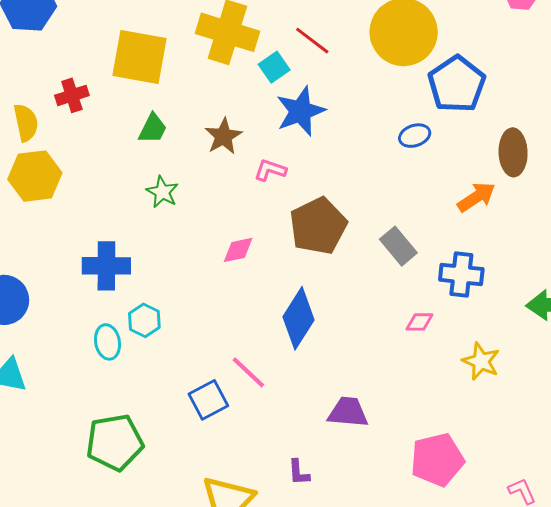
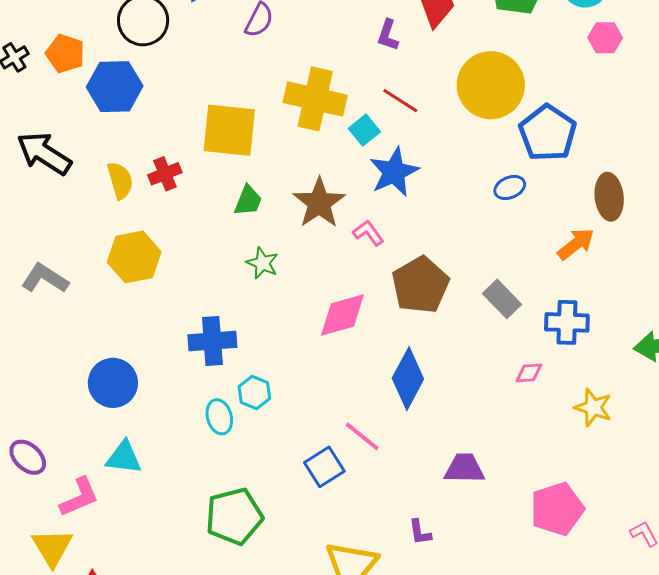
yellow semicircle: (26, 123) -> (120, 180), moved
brown star: (223, 136) -> (319, 203), size x1.4
pink L-shape: (270, 170) -> (368, 233), turned 40
pink diamond: (238, 250) -> (342, 315), size x1.6

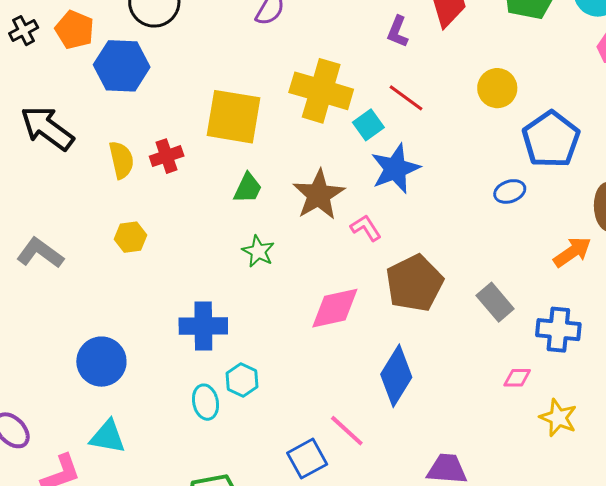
yellow circle: (491, 85) -> (497, 88), size x0.6
yellow hexagon: (134, 257) -> (131, 237), size x0.6
yellow star: (593, 407) -> (558, 418), moved

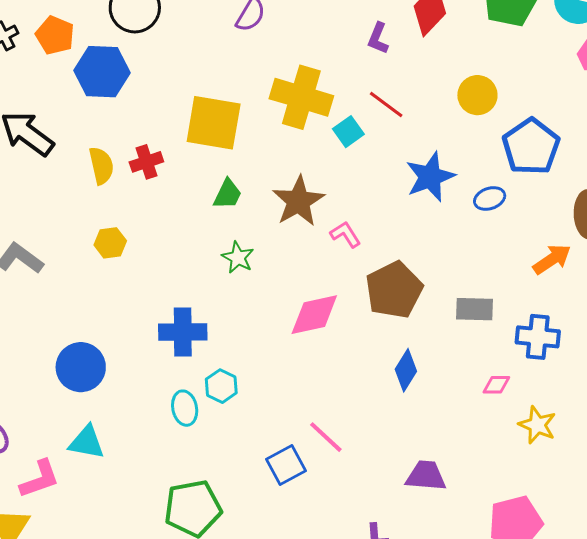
blue star: (395, 169) -> (430, 177), moved
gray rectangle: (495, 302) -> (475, 309), turned -48
blue diamond: (396, 376) -> (406, 370), moved, size x0.7

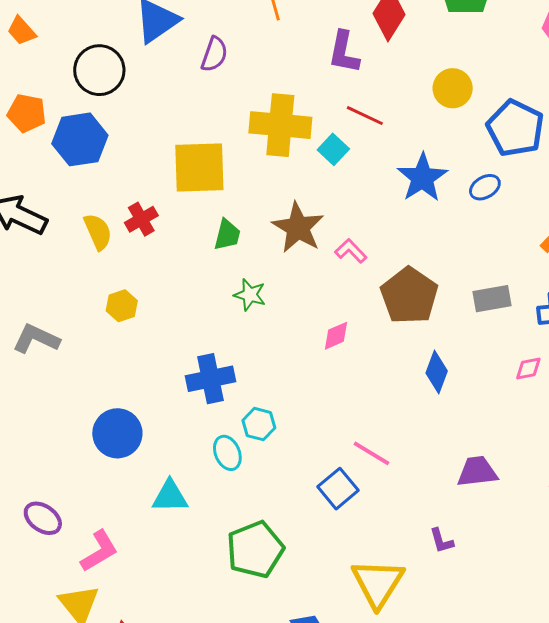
purple L-shape: (378, 38) -> (344, 52), size x1.4
pink diamond: (314, 315) -> (336, 336), size x0.6
cyan triangle: (87, 442) -> (170, 496), moved

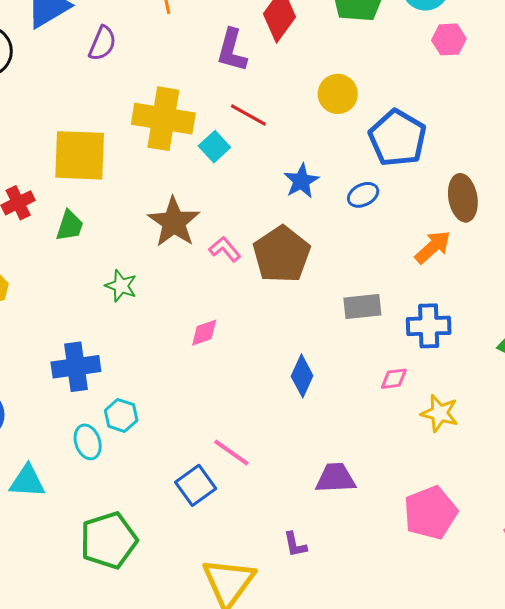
blue star: (422, 178) -> (301, 181), size x0.7
green trapezoid: (227, 235) -> (70, 226), moved
brown pentagon: (409, 296) -> (282, 254), moved

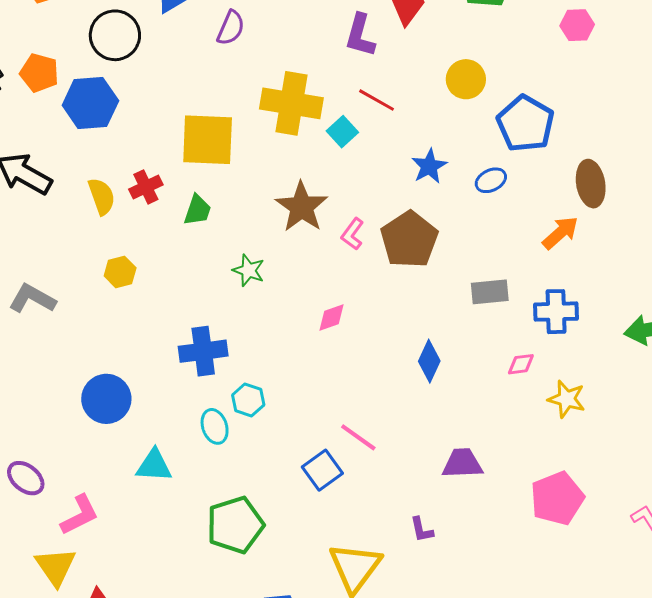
pink L-shape: (225, 249) -> (352, 234), turned -104

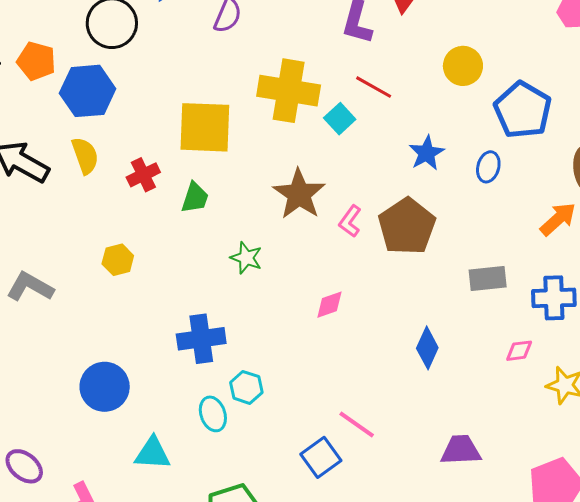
blue ellipse: (491, 180) -> (488, 167), turned -48
yellow semicircle: (102, 196) -> (85, 156), moved

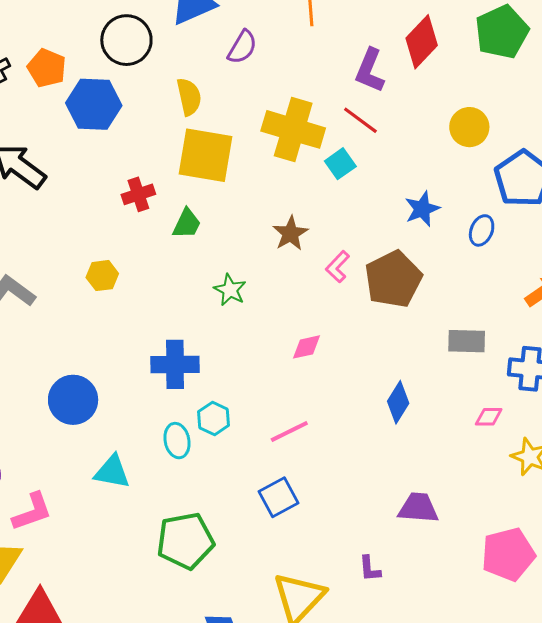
red line: (374, 87) -> (360, 120), moved
yellow semicircle: (85, 156) -> (189, 97), moved
brown star: (299, 194) -> (290, 233), size x0.7
pink line: (357, 424) -> (289, 431), moved, turned -69

